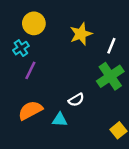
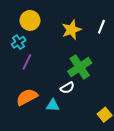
white line: (111, 46) -> (101, 27), moved
green cross: (110, 76) -> (80, 67), moved

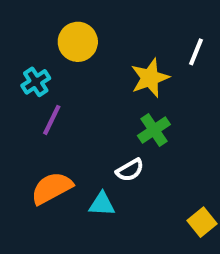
yellow circle: (30, 20) -> (78, 42), moved
yellow star: (71, 30) -> (150, 78), moved
green cross: (80, 67) -> (154, 130), size x0.7

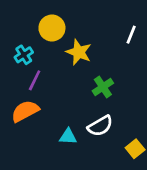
yellow star: (150, 78) -> (79, 52), moved, turned -30
white semicircle: (130, 170) -> (100, 126), moved, size x1.4
orange semicircle: (52, 188) -> (25, 111), moved

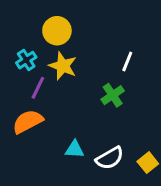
white line: (131, 35) -> (127, 61), moved
yellow star: (79, 52) -> (63, 66), moved
white semicircle: (100, 126) -> (110, 158), moved

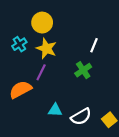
purple line: (38, 88) -> (41, 72), moved

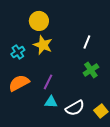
cyan cross: (19, 44) -> (18, 52), moved
green cross: (83, 70) -> (91, 70), moved
purple line: (41, 72) -> (48, 82), moved

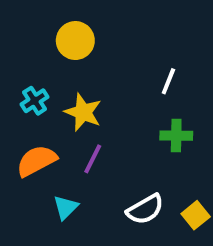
yellow star: (43, 45) -> (83, 112), moved
green cross: (91, 70) -> (176, 136), turned 35
cyan triangle: (51, 102) -> (66, 207), moved, turned -48

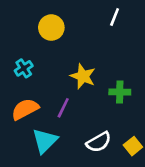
white line: (168, 81) -> (115, 17), moved
yellow star: (83, 112) -> (83, 76), moved
cyan triangle: (66, 207) -> (45, 141), size x1.5

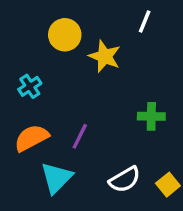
yellow star: (83, 76) -> (105, 56), moved

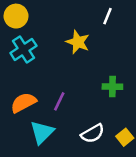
yellow circle: (65, 35) -> (16, 16), moved
cyan cross: (30, 86) -> (23, 49), moved, size x1.5

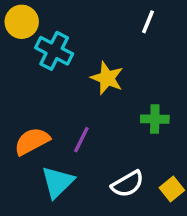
yellow star: (78, 42) -> (107, 78), moved
cyan cross: (23, 49) -> (54, 51), moved, turned -30

